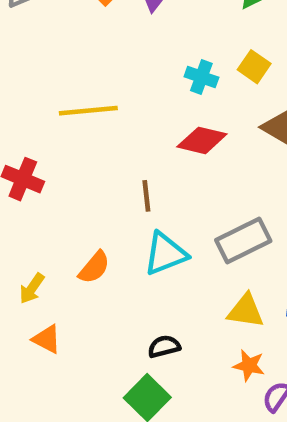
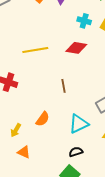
cyan cross: (201, 77) -> (84, 21), moved
red diamond: (202, 140) -> (76, 48), moved
cyan triangle: (165, 254) -> (79, 124), moved

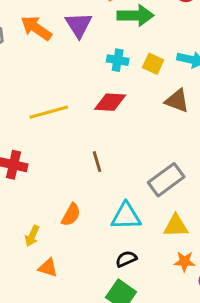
cyan triangle: (79, 124) -> (126, 216), turned 30

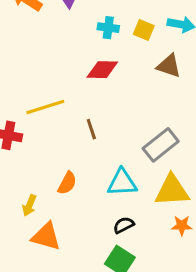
yellow line: (49, 112) -> (45, 107), moved
yellow triangle: (176, 226) -> (172, 190), size x1.4
orange triangle: (48, 268) -> (46, 236), size x1.5

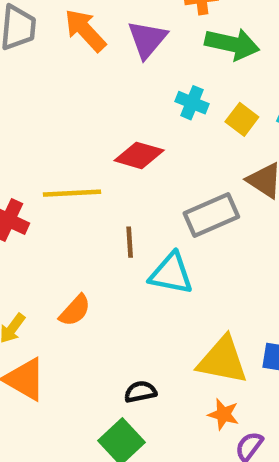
red diamond: (102, 70) -> (139, 155), moved
gray rectangle: (161, 145) -> (211, 215), moved
cyan triangle: (122, 183) -> (171, 274), moved

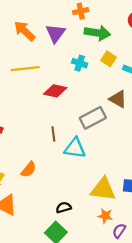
yellow square: (242, 119) -> (109, 59), moved
yellow line: (72, 193) -> (25, 69), moved

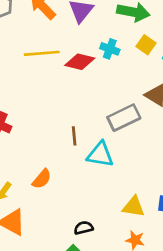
red diamond: (55, 91) -> (80, 62), moved
yellow triangle: (103, 189) -> (134, 207), size x0.7

